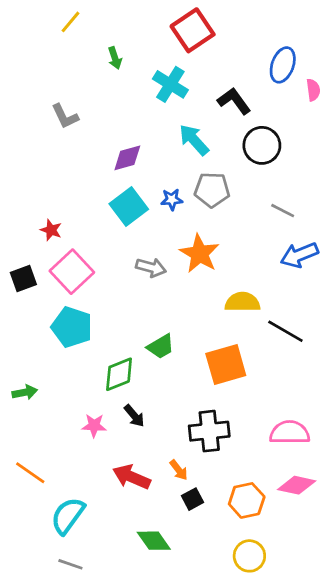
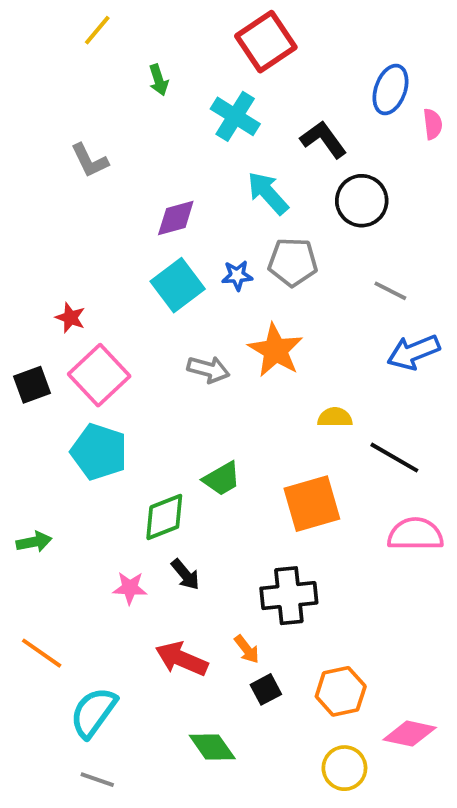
yellow semicircle: (242, 302) -> (335, 417), size x0.7
pink semicircle: (290, 433) -> (415, 534), moved
pink diamond: (297, 485) -> (410, 734), moved

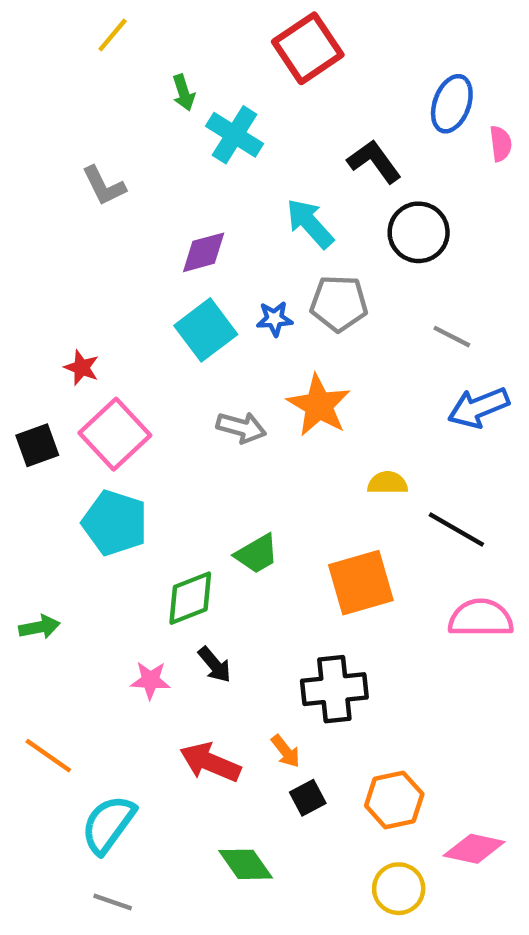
cyan cross: (235, 116) -> (235, 135), moved

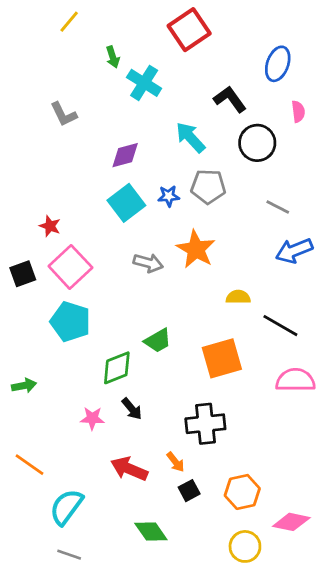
pink semicircle: (501, 144) -> (298, 112), moved

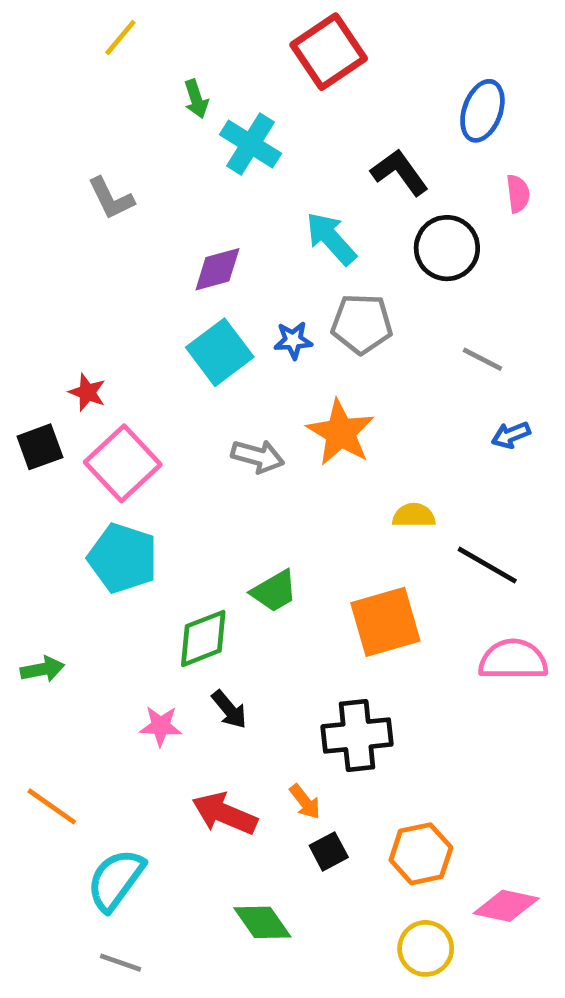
blue arrow: (294, 251) -> (511, 435), size x0.6
black square: (23, 274) -> (40, 447), moved

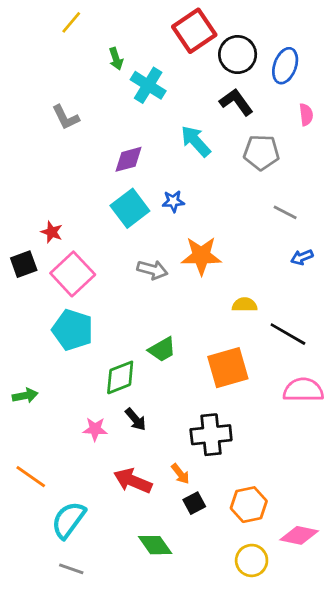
black circle: (447, 248) -> (238, 55), moved
gray pentagon: (362, 324) -> (261, 152), moved
orange star: (340, 433) -> (201, 256), turned -30

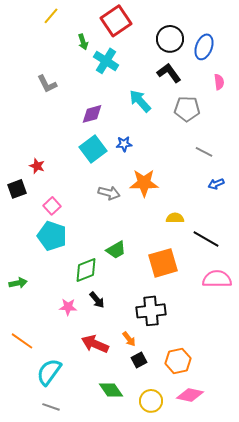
red square: (194, 31) -> (116, 21), moved
pink square: (73, 274) -> (52, 206), moved, size x0.6
pink diamond: (299, 535) -> (190, 395), moved
yellow circle: (252, 560) -> (151, 401), moved

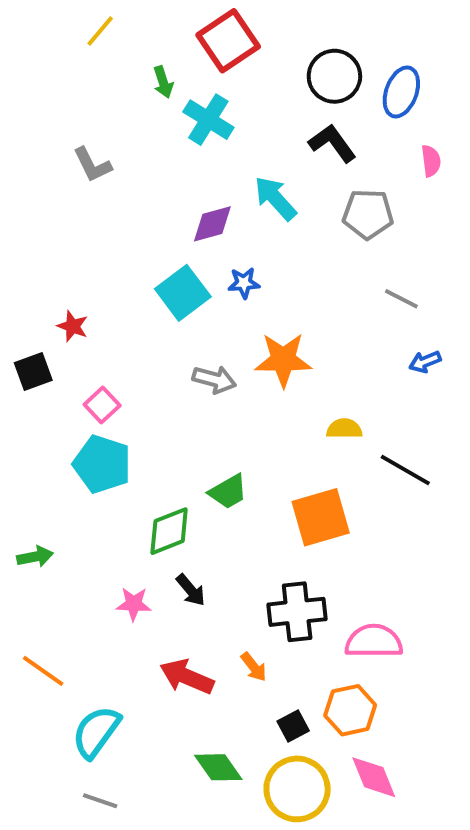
purple diamond: (92, 114) -> (212, 224), moved
pink semicircle: (217, 279) -> (374, 641), moved
black square: (139, 360) -> (293, 726), moved
pink diamond: (190, 395) -> (374, 777), turned 56
yellow circle: (151, 401) -> (297, 789), size x1.4

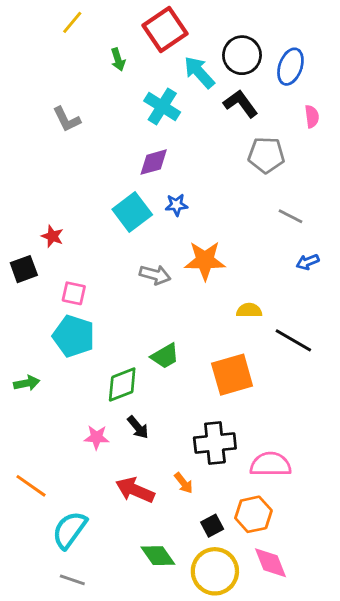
cyan cross: (208, 120) -> (162, 107), moved
cyan arrow: (275, 198) -> (199, 72), moved
pink square: (102, 405) -> (74, 293), turned -35
green arrow: (35, 557) -> (27, 383), moved

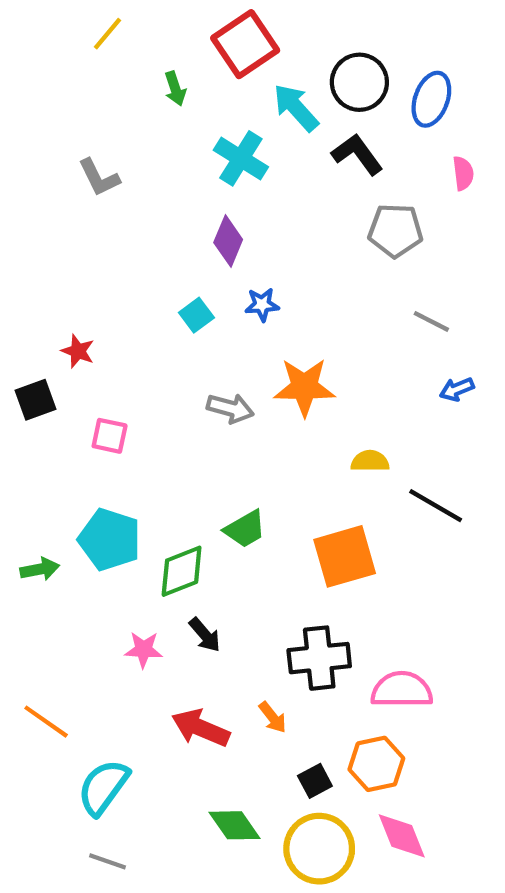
purple diamond: (154, 162) -> (228, 241), turned -52
cyan square: (132, 212) -> (196, 315), size x0.6
cyan pentagon: (74, 336) -> (110, 540), moved

